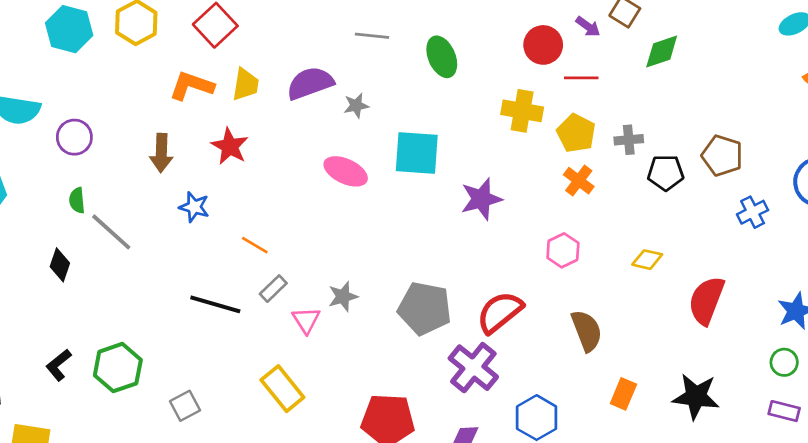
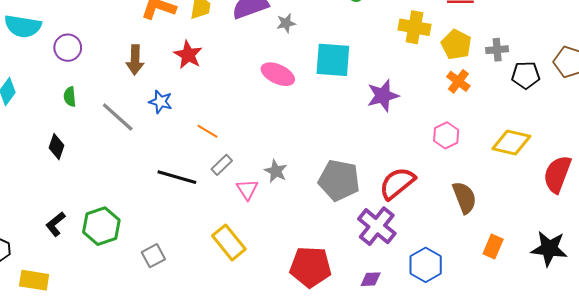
gray line: (111, 232) -> (118, 117), moved
yellow diamond: (647, 260) -> (511, 142), size x1.6
gray star: (343, 296) -> (276, 171), turned -30

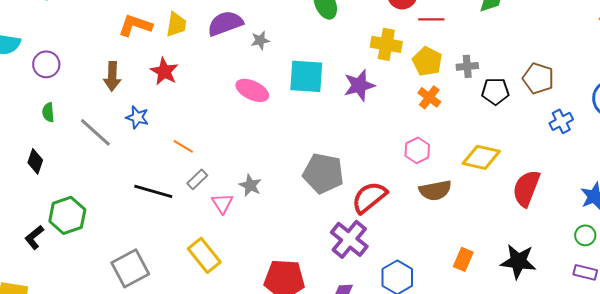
purple star: (383, 96) -> (359, 85), moved
gray pentagon: (339, 180) -> (323, 173), moved
brown semicircle: (464, 198) -> (435, 190), moved, turned 100
green hexagon: (101, 226) -> (67, 215), moved
gray square: (153, 256) -> (130, 268), size x1.6

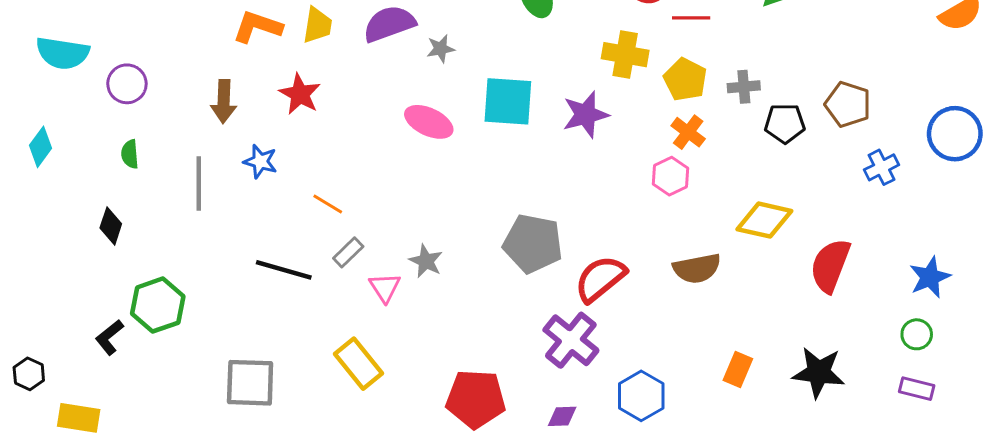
gray line: (95, 132) -> (199, 183), turned 48
pink hexagon: (417, 150) -> (671, 176), moved
gray square: (130, 268) -> (250, 383), turned 30

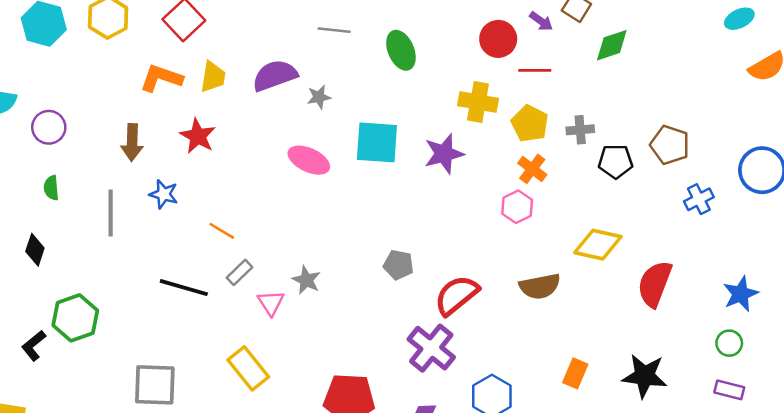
gray pentagon: (533, 244) -> (398, 265), size x0.6

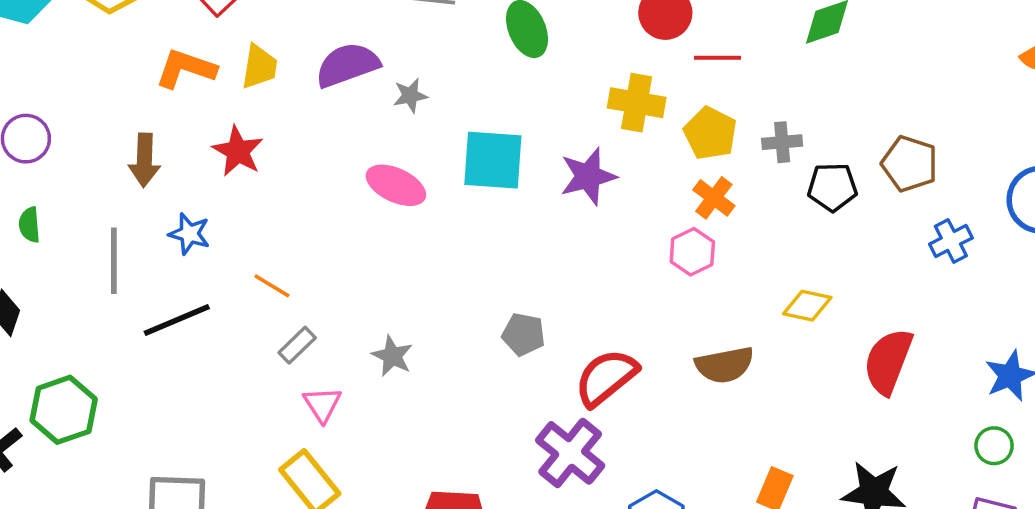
yellow diamond: (598, 245) -> (807, 306), size x0.7
black line: (184, 288) -> (177, 320), moved, turned -39
pink triangle: (271, 303) -> (322, 404), moved

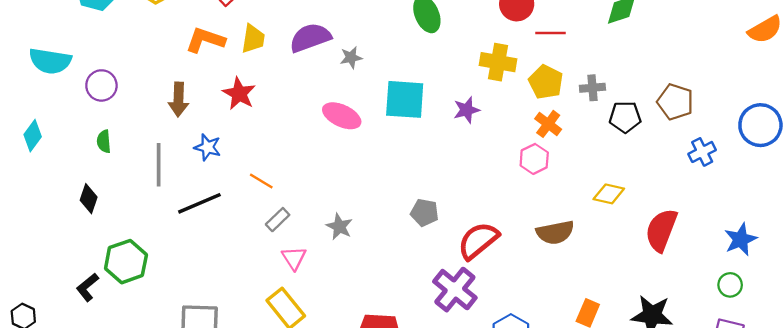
purple star: (588, 176) -> (467, 110), size x0.7

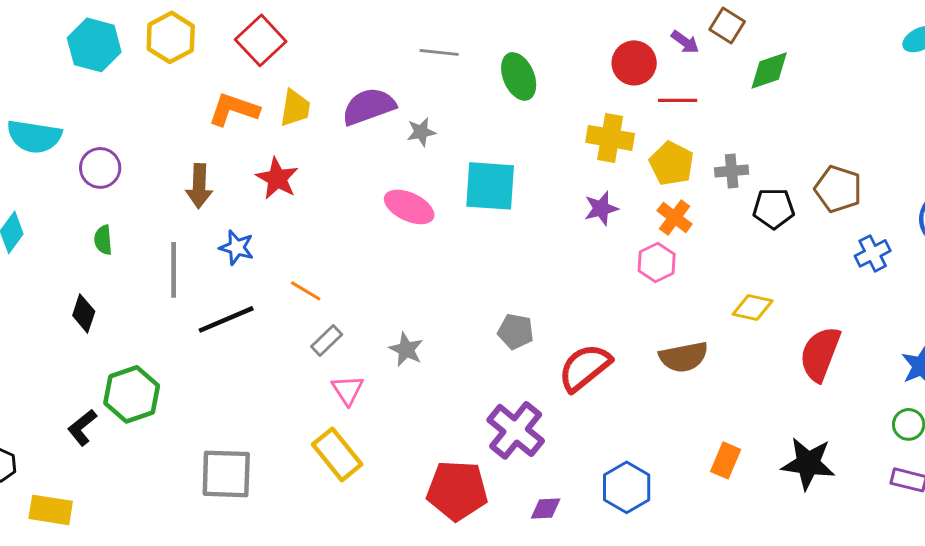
purple star: (467, 110) -> (601, 208), moved
purple cross: (455, 290) -> (516, 430), moved

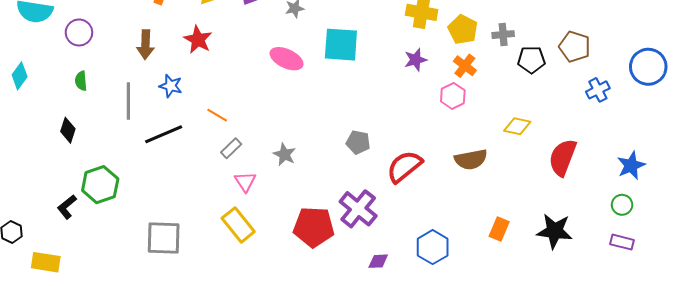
red pentagon: (457, 490) -> (314, 227), moved

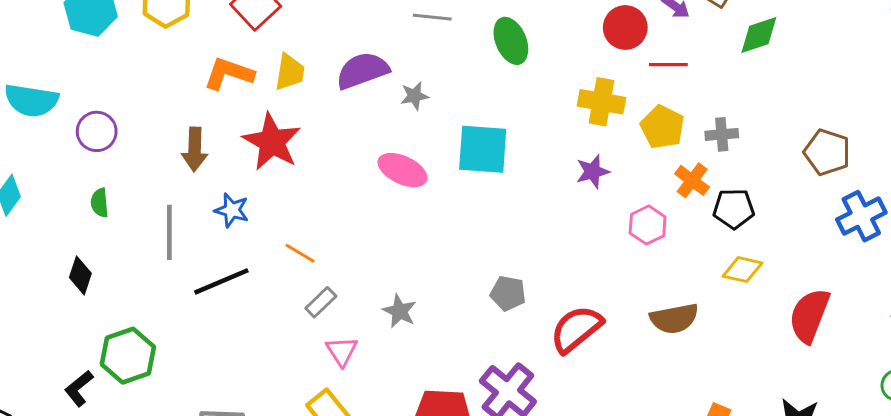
red star: (198, 40) -> (272, 142), size x1.4
black pentagon: (531, 60) -> (734, 209), moved
orange cross: (465, 66) -> (692, 180), moved
blue cross: (598, 90) -> (861, 216), size x1.4

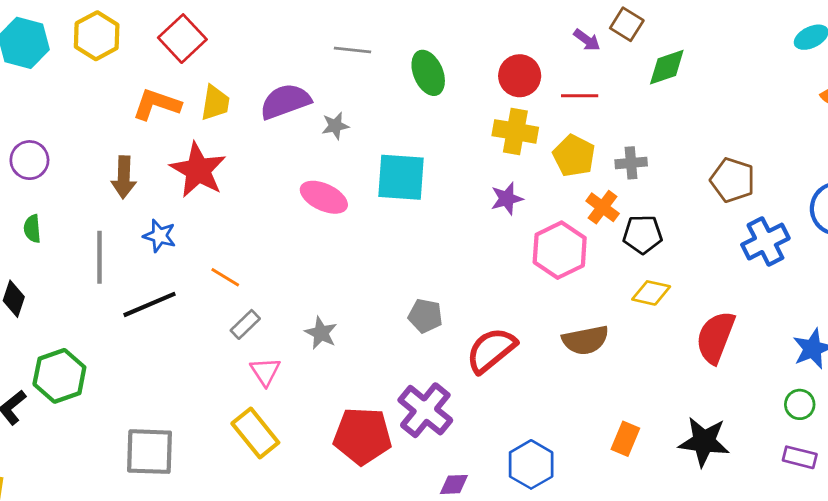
red circle: (625, 28) -> (520, 76), moved
pink hexagon: (648, 225) -> (560, 250), size x1.5

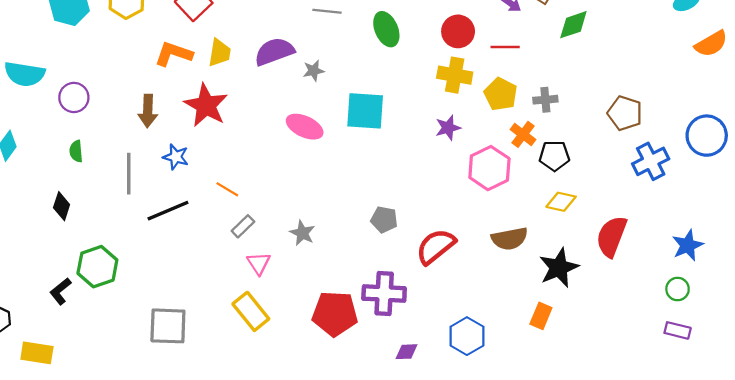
purple cross: (425, 410) -> (384, 293), turned -36
black star: (704, 442) -> (559, 268), moved, turned -30

